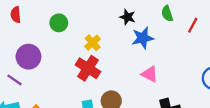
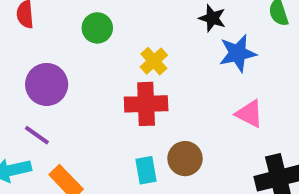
red cross: (88, 68) -> (146, 104), turned -35
purple line: (15, 80) -> (37, 135), moved

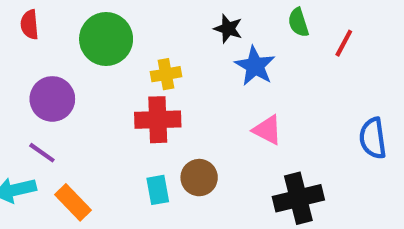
green circle: (97, 28) -> (106, 39), size x1.6
blue star: (238, 53) -> (255, 66), turned -30
yellow cross: (154, 61) -> (166, 74), turned 32

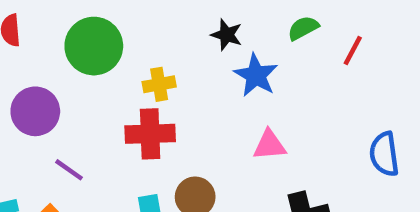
green semicircle: (298, 22) -> (303, 28), turned 80
pink triangle: (267, 130) -> (269, 145), turned -32
purple line: (42, 153) -> (69, 170), moved

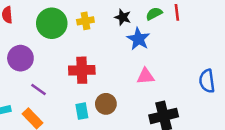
green semicircle: (303, 28) -> (154, 14), moved
red line: (353, 51) -> (177, 12), moved, turned -35
yellow cross: (159, 84) -> (85, 21), moved

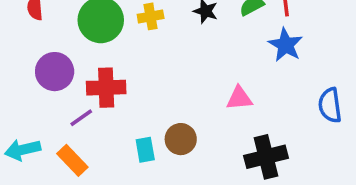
blue star: (138, 39) -> (286, 45), moved
red cross: (82, 70) -> (106, 88), moved
purple line: (39, 89) -> (81, 118), turned -70

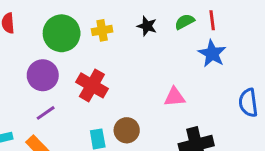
purple circle: (55, 72) -> (43, 75), moved
red cross: (106, 88) -> (92, 85), moved, turned 32

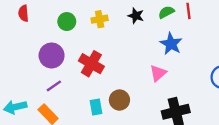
green circle: (62, 33) -> (67, 22), size x0.6
blue star: (212, 54) -> (171, 44), moved
pink triangle: (174, 97) -> (158, 73), turned -36

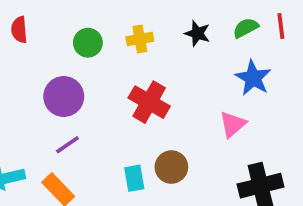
red cross: (91, 64) -> (149, 102), moved

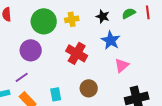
green circle: (88, 43) -> (44, 21), size x1.6
blue star: (253, 78) -> (111, 40), moved
purple line: (67, 145) -> (22, 77), moved
cyan rectangle: (134, 178) -> (56, 94), moved

